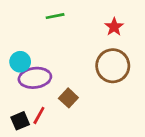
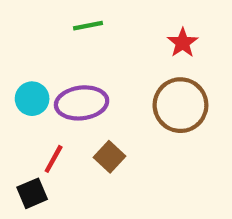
purple ellipse: (35, 78) -> (82, 103), moved
red line: (39, 115) -> (54, 159), moved

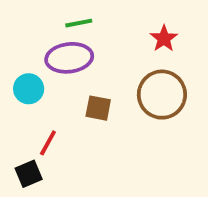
purple ellipse: (82, 103) -> (69, 58), moved
brown square: (110, 157) -> (98, 108), moved, turned -32

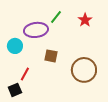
green line: (79, 23) -> (56, 17), moved, turned -40
brown circle: (162, 95) -> (84, 70), moved

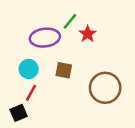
red star: (85, 20) -> (88, 34), moved
cyan circle: (15, 46) -> (29, 69), moved

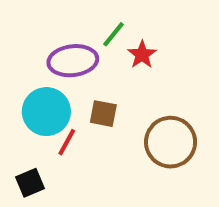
cyan circle: (29, 69) -> (46, 112), size x1.5
red line: (31, 93) -> (67, 142), moved

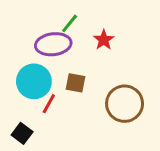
green line: (114, 34) -> (70, 23), moved
black square: (30, 183) -> (22, 133), turned -30

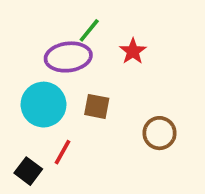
red line: (49, 104) -> (63, 152), moved
brown circle: (125, 104) -> (160, 133), size x0.7

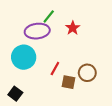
brown square: (97, 106) -> (68, 82), moved
red line: (63, 152) -> (55, 69), moved

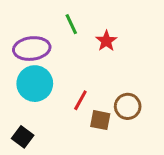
green line: (49, 16) -> (71, 24), turned -64
purple ellipse: (37, 31) -> (32, 49), moved

